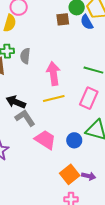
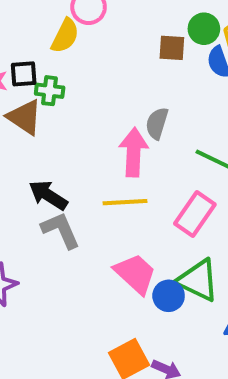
gray semicircle: (25, 56) -> (157, 123), moved
pink trapezoid: (45, 140) -> (135, 274), moved
blue circle: (74, 140) -> (169, 296), moved

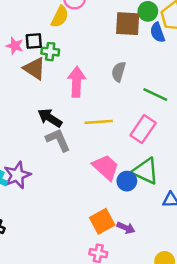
brown square: (172, 48) -> (128, 24), size x1.5
pink arrow: (134, 152) -> (77, 82), moved

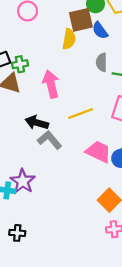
yellow semicircle: (60, 17) -> (69, 39), moved
blue semicircle: (157, 32) -> (100, 30), moved
gray semicircle: (119, 72) -> (102, 62), moved

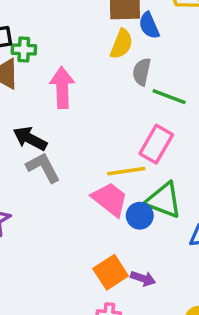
yellow semicircle: (69, 39) -> (121, 44), moved
yellow line: (81, 114) -> (126, 171), moved

